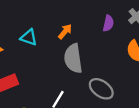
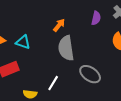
cyan triangle: (29, 37) -> (23, 42), moved

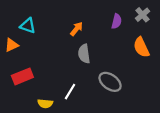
cyan triangle: (23, 42) -> (28, 26), moved
gray semicircle: (66, 48) -> (84, 54), size x0.7

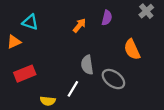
purple semicircle: (117, 21) -> (107, 18), moved
orange semicircle: (141, 47) -> (132, 49), moved
gray semicircle: (84, 54) -> (87, 65), moved

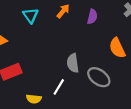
cyan triangle: (30, 22) -> (31, 15), moved, turned 35
orange arrow: (79, 25) -> (63, 11), moved

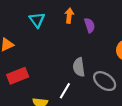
orange arrow: (63, 11) -> (69, 16), turned -32
purple semicircle: (92, 17) -> (90, 25), moved, turned -32

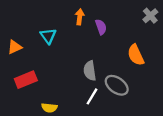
cyan triangle: (37, 20) -> (48, 36), moved
white line: (65, 91) -> (92, 96), moved

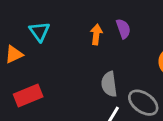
orange arrow: (80, 17) -> (96, 34), moved
cyan triangle: (48, 36) -> (39, 32), moved

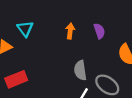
purple semicircle: (123, 29) -> (99, 31), moved

